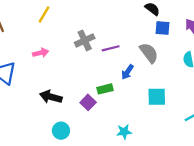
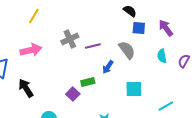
pink arrow: (41, 53) -> (31, 50), size x1.5
black arrow: (51, 97) -> (26, 88), moved, turned 42

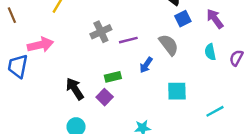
blue square: (139, 28) -> (183, 19), turned -32
pink arrow: (31, 50) -> (40, 45), moved
green rectangle: (88, 82) -> (113, 77), moved
black arrow: (26, 88) -> (75, 89), moved

